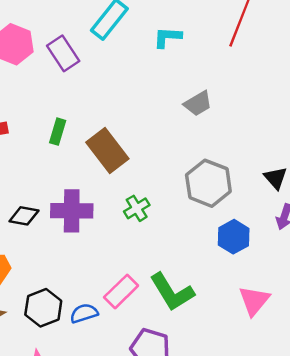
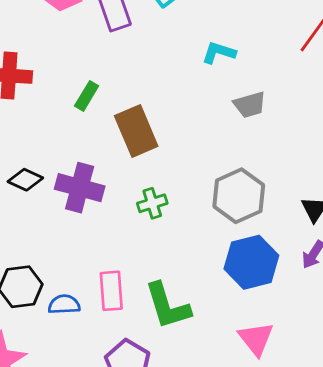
cyan L-shape: (167, 37) -> (219, 53), moved
blue hexagon: (234, 237) -> (251, 262), size x1.4
pink rectangle: (121, 291) -> (111, 291), turned -64
pink triangle: (254, 301) -> (256, 339), turned -32

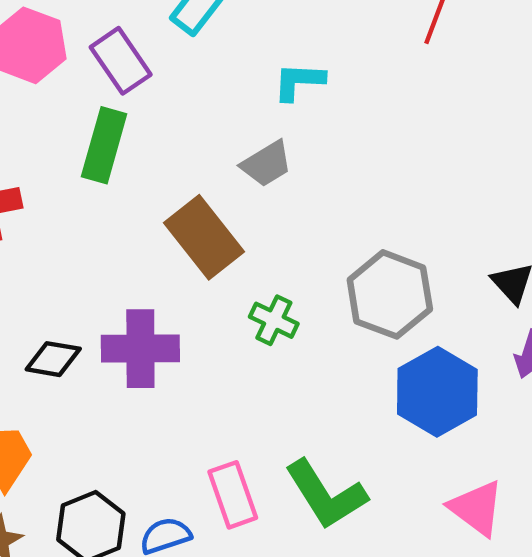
green rectangle: (87, 96) -> (104, 145), moved, size x1.5
gray trapezoid: (250, 105) -> (267, 164), moved
green cross: (152, 203) -> (274, 320), moved, turned -32

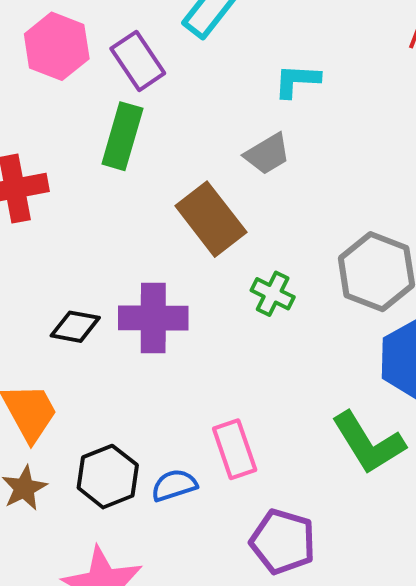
green L-shape: (326, 495) -> (368, 443), moved

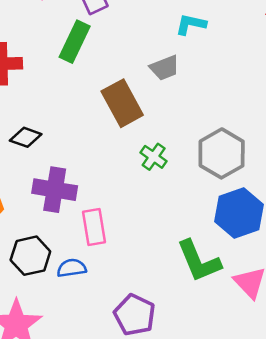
purple cross: (153, 318) -> (55, 190), moved
black diamond: (75, 327) -> (26, 137), moved
pink rectangle: (235, 449) -> (94, 227), moved

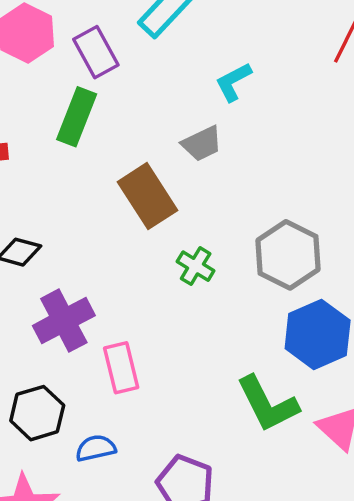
cyan L-shape: (191, 24) -> (233, 82), turned -36
purple cross: (55, 190) -> (64, 321), turned -33
blue semicircle: (72, 268) -> (96, 448), moved

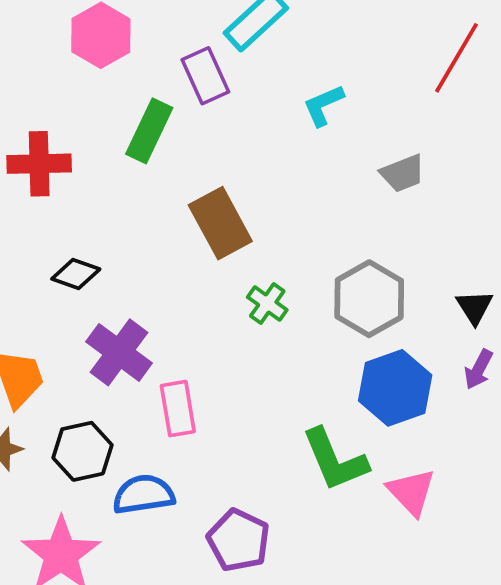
purple rectangle: (96, 52) -> (205, 76), moved
gray trapezoid: (202, 144) -> (403, 173), moved
purple cross: (64, 321) -> (119, 352), turned -30
blue semicircle: (96, 448) -> (144, 494), size x1.4

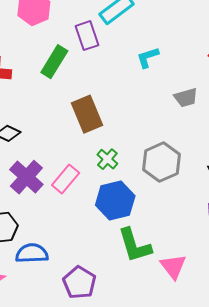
blue hexagon: (395, 388) -> (115, 200), moved
pink rectangle: (178, 409) -> (66, 179), moved, turned 44

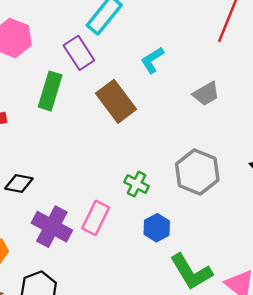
brown rectangle: (87, 114) -> (116, 101), moved
blue hexagon: (115, 200) -> (157, 228), size x0.6

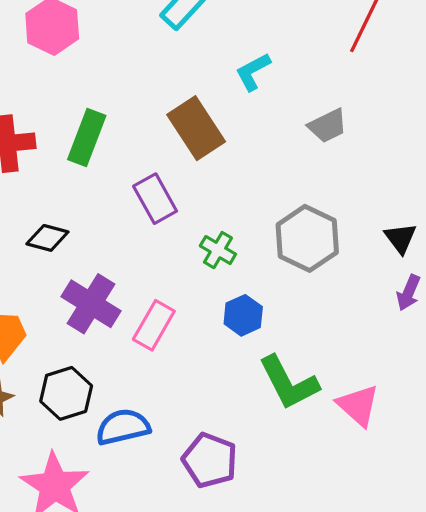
purple rectangle: (79, 53) -> (155, 199), moved
green rectangle: (50, 91) -> (87, 138), moved
pink rectangle: (96, 218) -> (154, 325), moved

